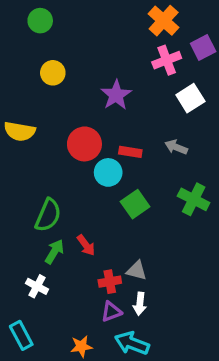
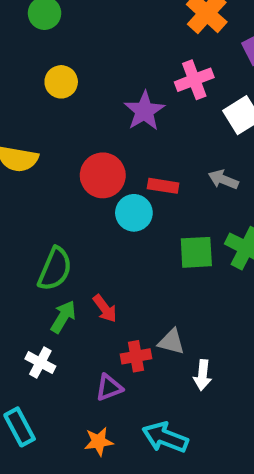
pink cross: (167, 60) -> (194, 80), moved
green square: (135, 204) -> (196, 252), moved, turned 32
white arrow: (140, 304) -> (203, 375), moved
purple triangle: (111, 312) -> (109, 387), moved

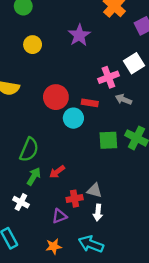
pink cross: (194, 80) -> (108, 77), moved
purple star: (144, 111) -> (79, 35), moved
red arrow: (105, 308) -> (57, 172), turned 91
white arrow: (203, 375) -> (98, 213), moved

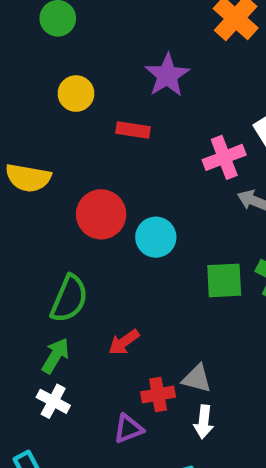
red circle: (56, 97) -> (101, 214), moved
red rectangle: (90, 103) -> (133, 130), moved
green arrow: (34, 176) -> (55, 356), moved

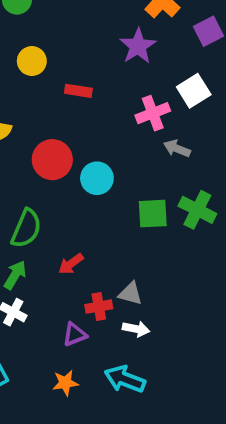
purple star: (167, 75) -> (138, 46), moved
white arrow: (204, 422) -> (136, 329), turned -85

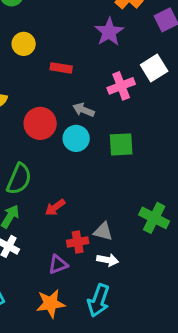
gray arrow: (177, 148) -> (84, 110), moved
green cross: (197, 210) -> (154, 218), moved
green square: (153, 214) -> (121, 144), moved
cyan arrow: (125, 379) -> (99, 300), turned -92
orange star: (65, 383) -> (51, 303), size x1.4

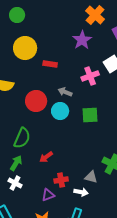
yellow circle: (24, 44) -> (25, 48), size x1.5
gray triangle: (103, 231) -> (91, 177), moved

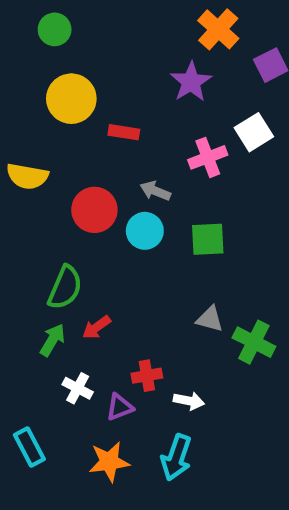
red arrow: (46, 157) -> (97, 327), moved
gray triangle: (91, 177) -> (210, 319), moved
white cross: (15, 183) -> (78, 388), moved

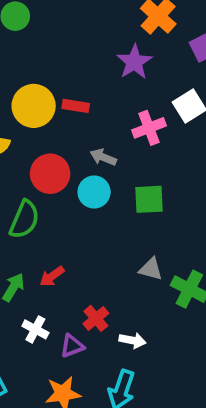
yellow circle: (71, 99) -> (34, 106), moved
green semicircle: (65, 288) -> (24, 219), moved
red cross: (147, 376) -> (96, 318), turned -30

